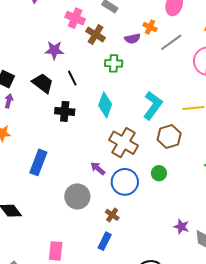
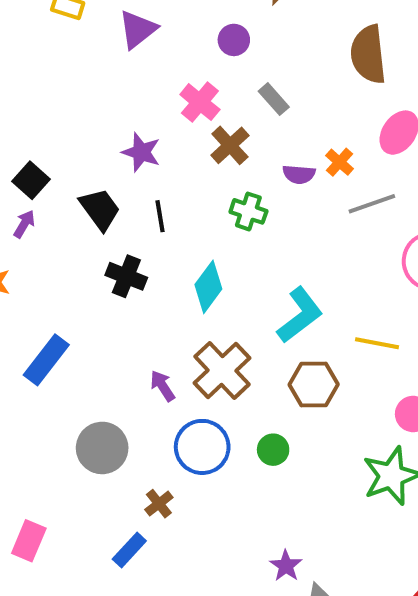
purple arrow: (98, 168) -> (163, 386), moved

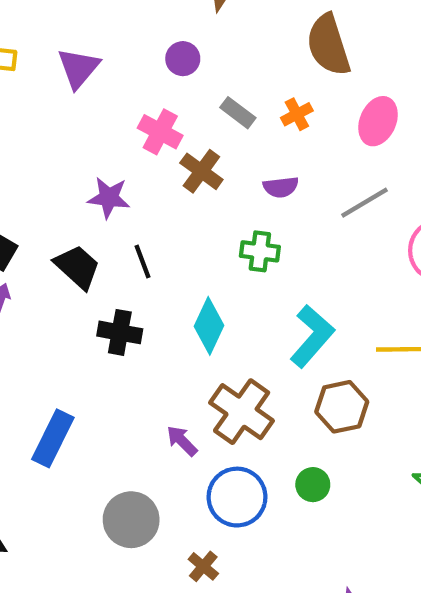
orange cross: (340, 162) -> (297, 114), moved, turned 32
green cross: (248, 211) -> (260, 251), moved

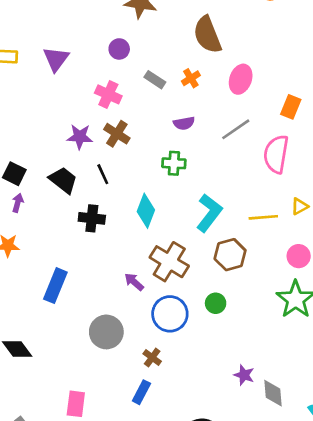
brown cross: (201, 171) -> (117, 134), moved

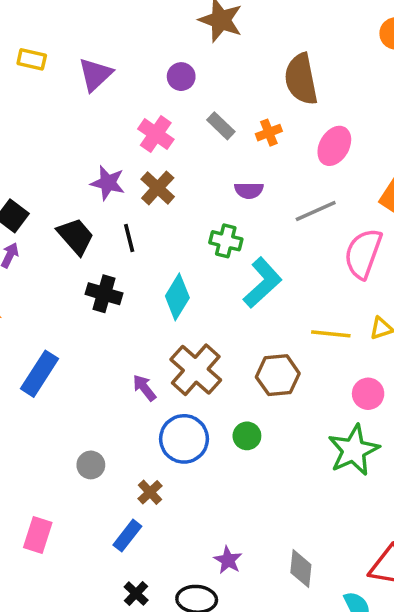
cyan L-shape: (209, 213) -> (262, 283), moved
gray circle: (106, 332) -> (91, 465), moved, size x0.6
purple star: (244, 375) -> (228, 560), moved

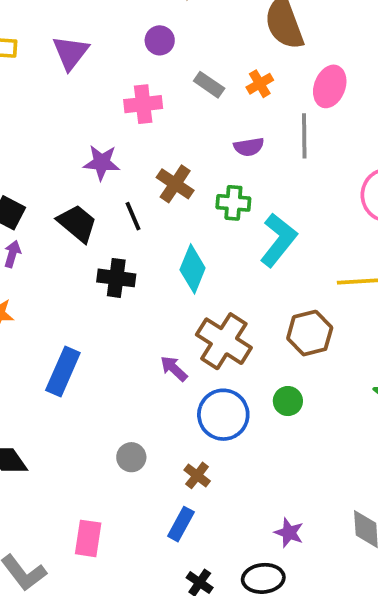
pink cross: (156, 134) -> (143, 104), turned -32
brown cross: (158, 188) -> (175, 184), moved
gray line: (316, 211) -> (304, 136), moved, turned -57

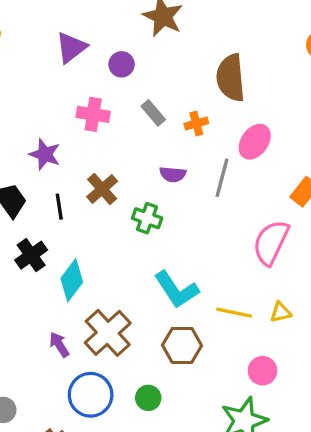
purple triangle: (70, 53) -> (71, 48), moved
cyan L-shape: (278, 240) -> (176, 290), moved, turned 93
cyan diamond: (193, 269) -> (72, 280), moved
black cross: (116, 278) -> (31, 255), turned 32

